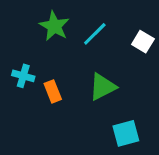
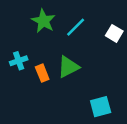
cyan cross: (23, 76) -> (19, 61), turned -35
green triangle: (103, 87) -> (68, 67), moved

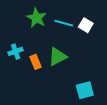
cyan line: (76, 27) -> (64, 23), turned 60
white square: (114, 33) -> (86, 25), moved

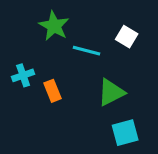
cyan line: (64, 23) -> (86, 51), moved
green triangle: (58, 57) -> (111, 92), moved

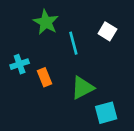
cyan line: (86, 51) -> (73, 43), turned 60
green triangle: (111, 92) -> (83, 88), moved

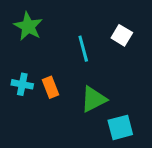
green star: (46, 22) -> (28, 26), moved
cyan cross: (20, 64) -> (22, 84), moved, turned 30

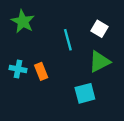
green triangle: (94, 99) -> (100, 62), moved
cyan square: (120, 127) -> (85, 93), moved

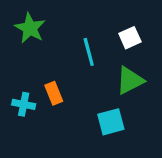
white square: (100, 29) -> (130, 38), turned 35
cyan cross: (18, 69) -> (24, 104), moved

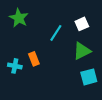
cyan line: (89, 52) -> (56, 33), turned 48
cyan square: (111, 122) -> (89, 77), moved

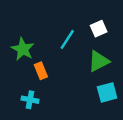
green star: (19, 18) -> (23, 49), moved
cyan cross: (15, 66) -> (30, 100), moved

